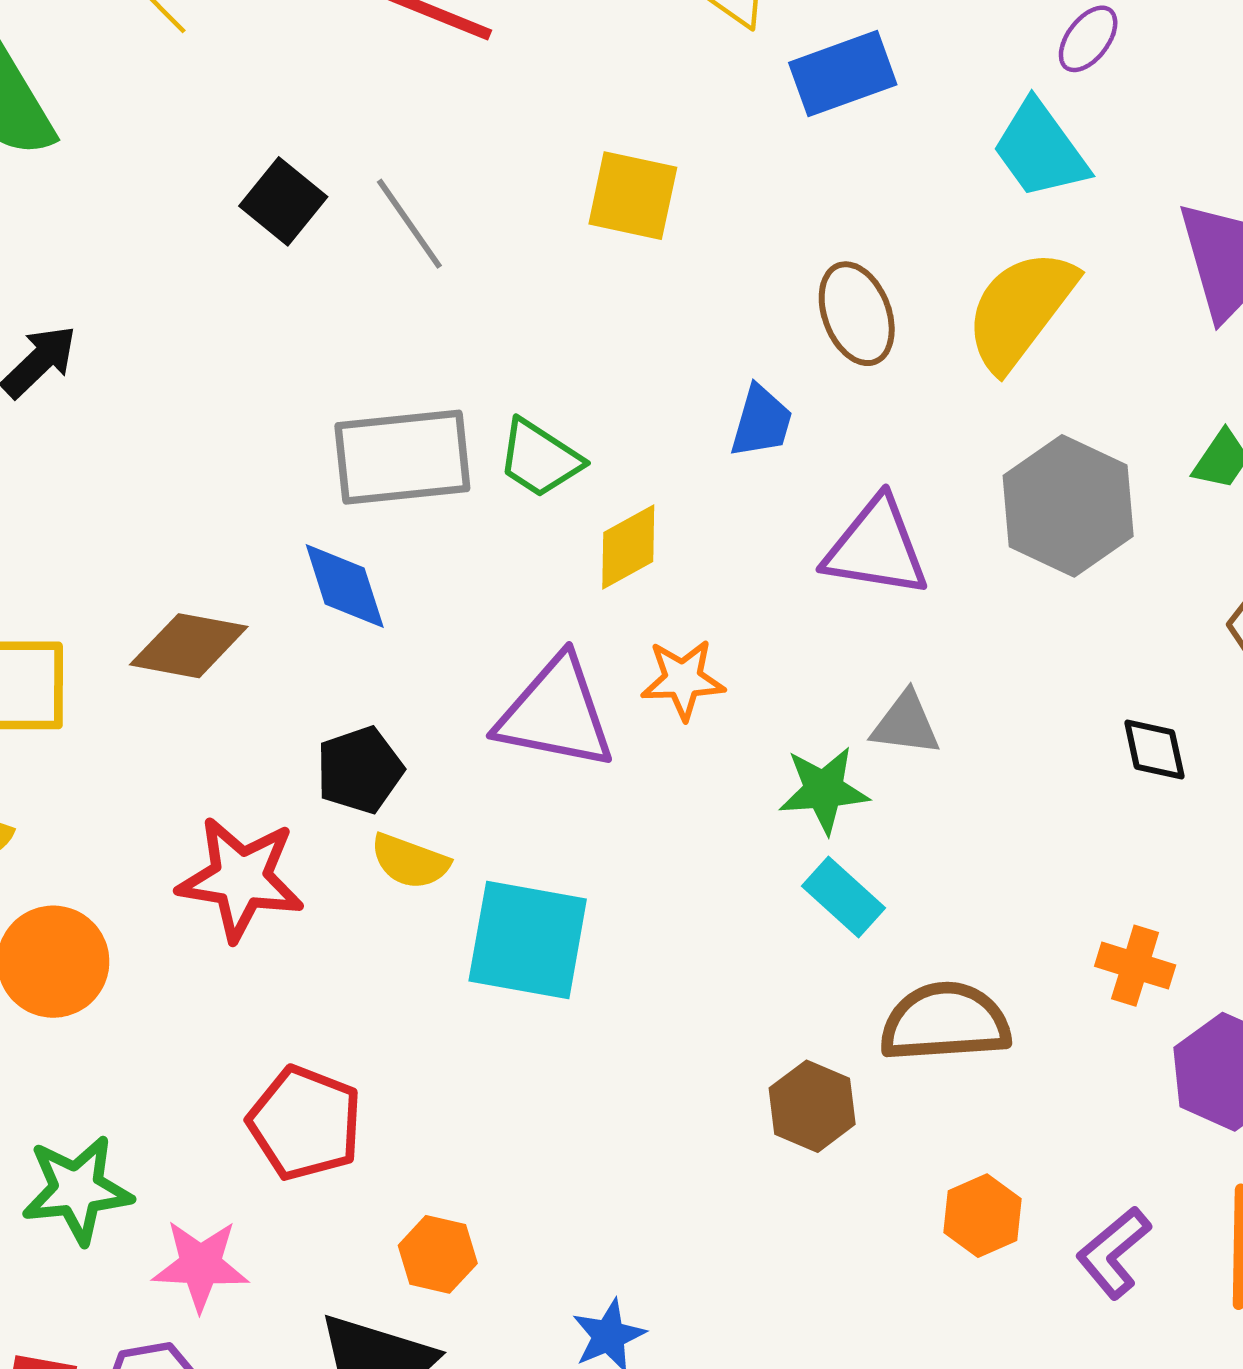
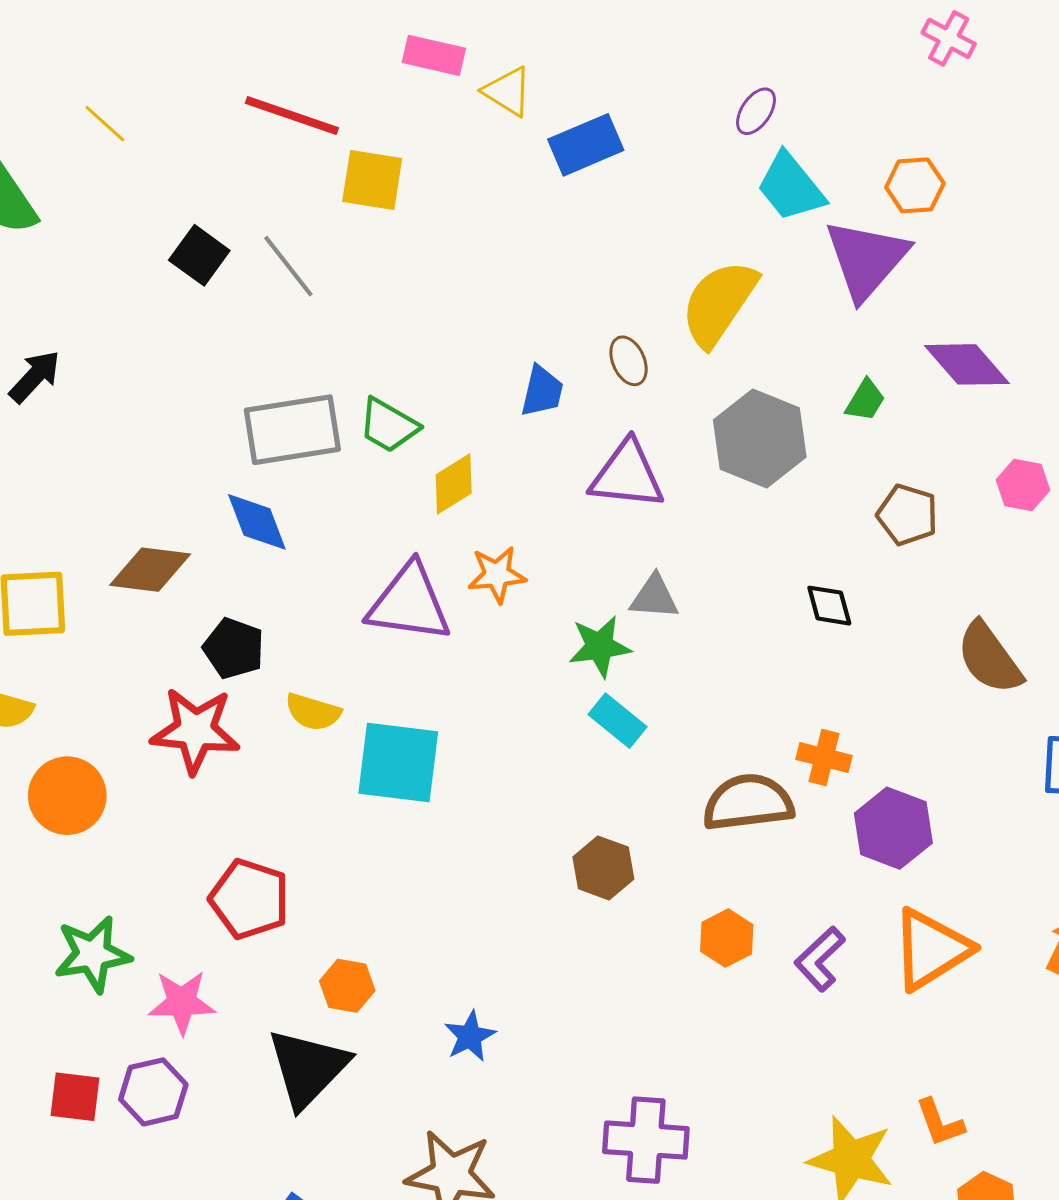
cyan trapezoid: (1040, 150) -> (791, 187), moved
yellow square: (633, 196) -> (372, 180), moved
brown ellipse: (857, 314) -> (629, 361), moved, size x0.7
black pentagon: (360, 770) -> (234, 648), moved, turned -30
brown semicircle: (945, 1022) -> (748, 802), moved

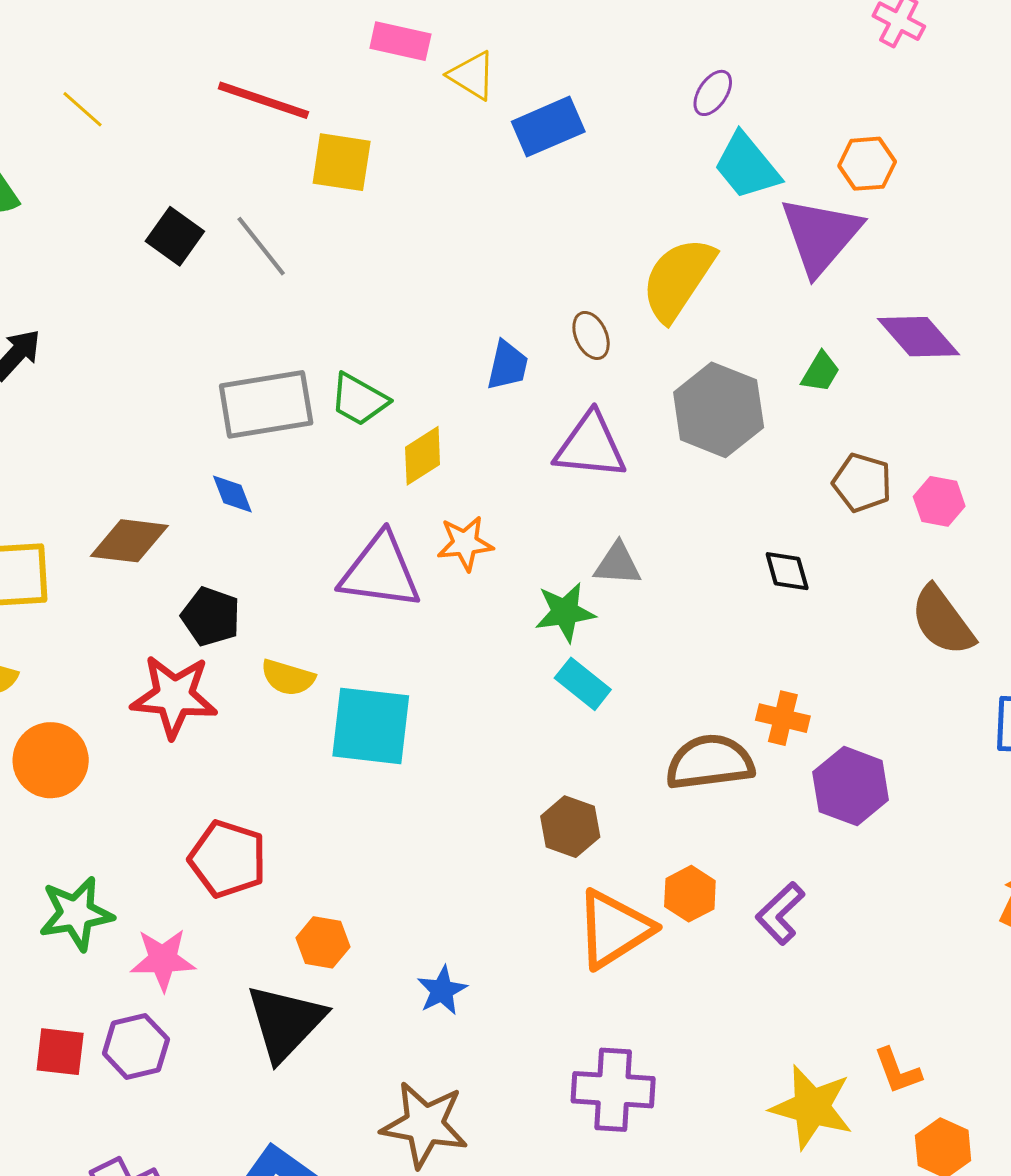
pink hexagon: (1023, 485) -> (939, 501), moved
blue diamond: (257, 522) -> (232, 494), size x0.7
orange triangle: (931, 949) -> (614, 929), moved

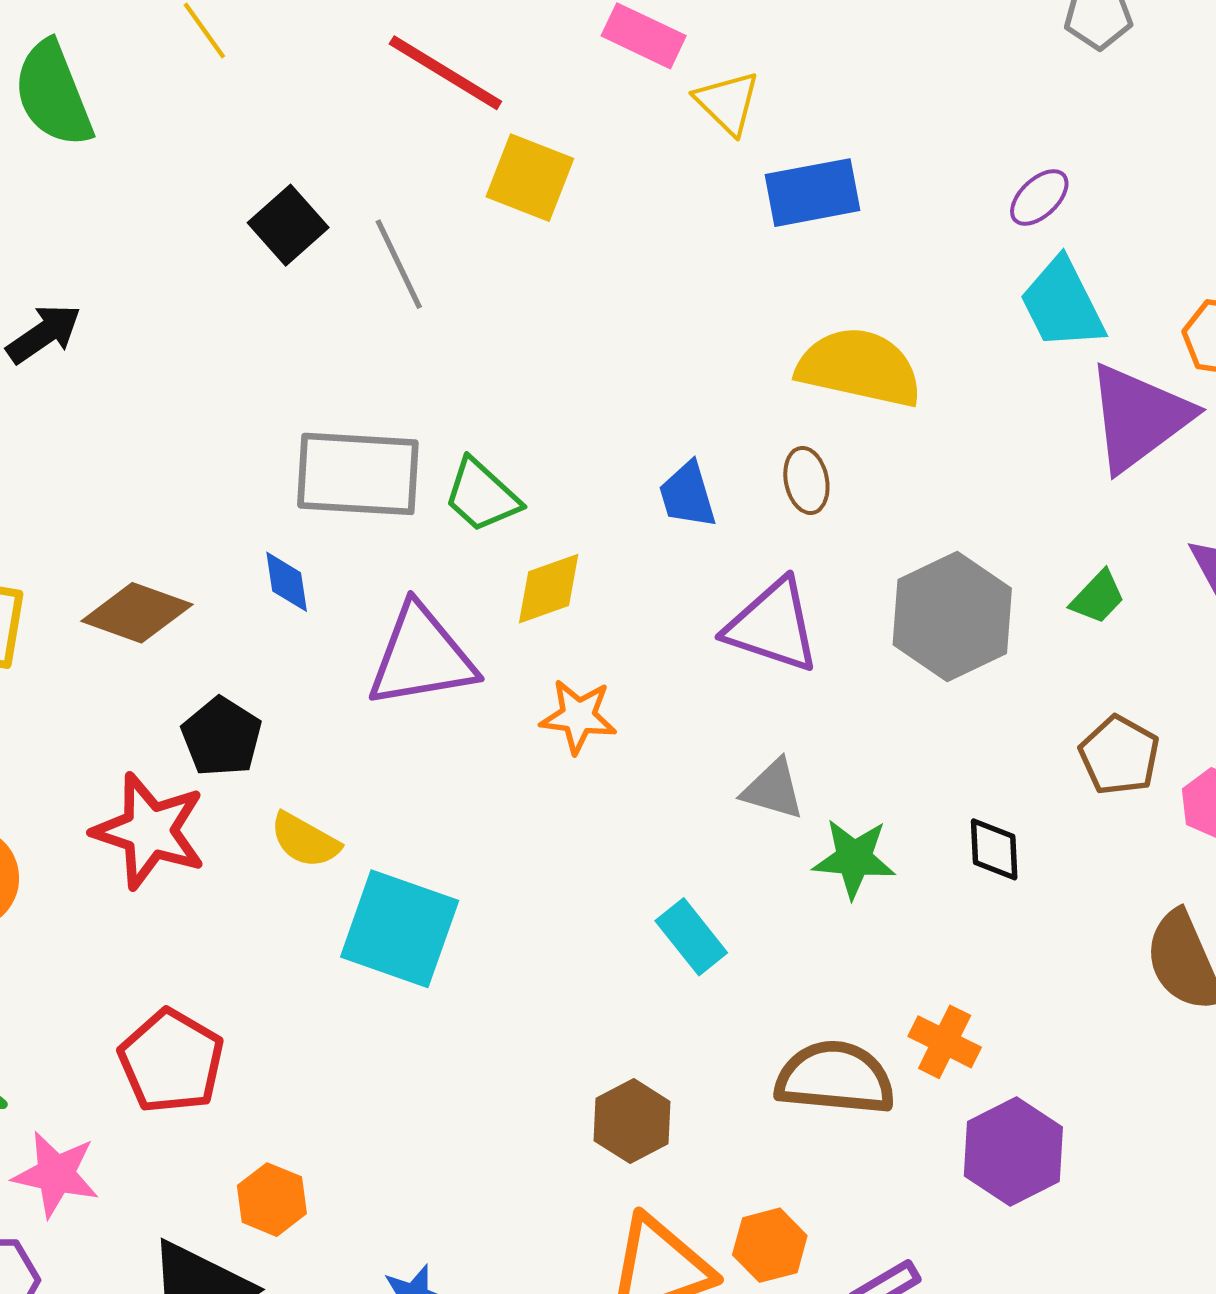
yellow semicircle: (678, 279) -> (859, 367), moved, turned 56
blue trapezoid: (507, 365) -> (687, 495), turned 138
purple triangle: (380, 571) -> (421, 657), moved, turned -30
green star: (565, 612) -> (854, 858), moved

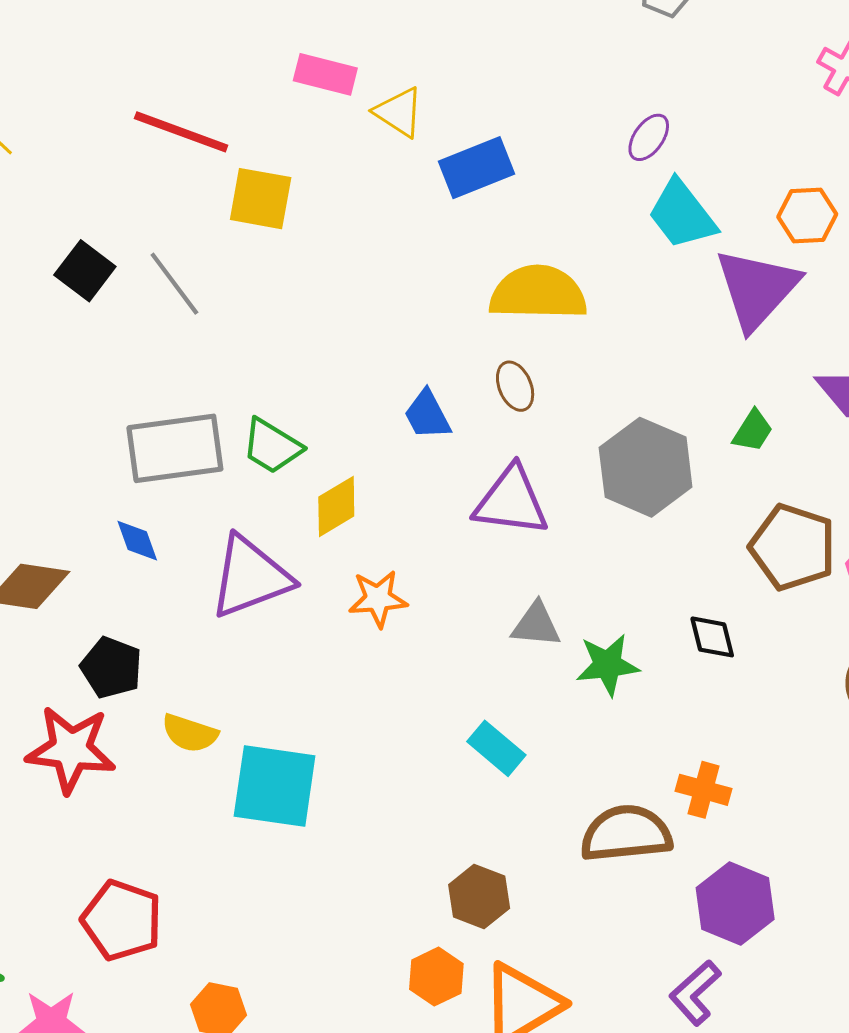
brown pentagon: (1119, 755) -> (793, 547), size x1.4
purple hexagon: (1013, 1152) -> (735, 904), moved
orange hexagon: (770, 1245) -> (436, 977), moved

